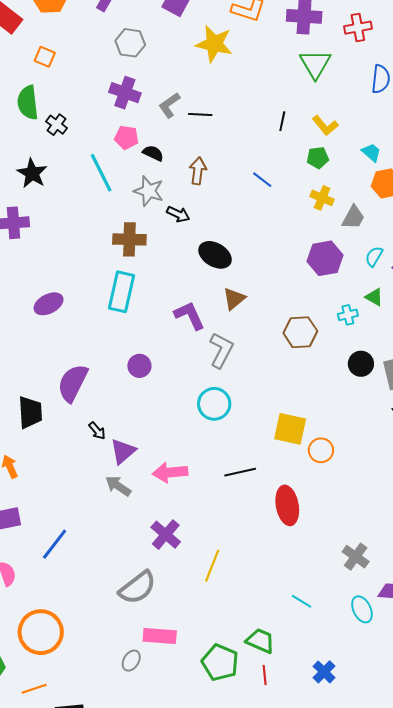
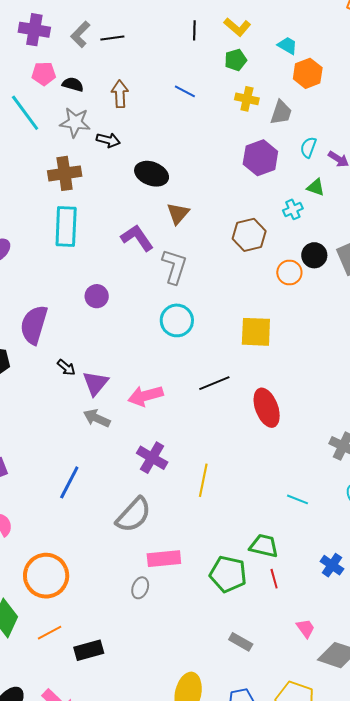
orange circle: (321, 450) -> (289, 272), moved
blue line: (55, 544) -> (69, 482), moved

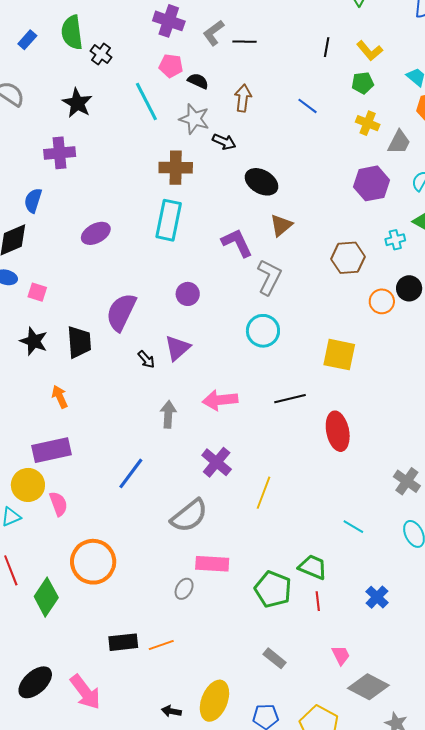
purple triangle: (95, 383) -> (177, 348), moved
gray arrow: (97, 418) -> (168, 414), turned 60
orange line: (50, 633) -> (161, 645), moved

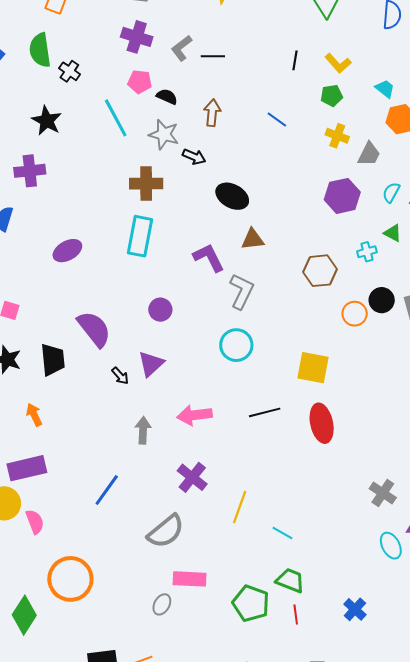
brown triangle: (281, 225) -> (253, 239), turned 35
purple semicircle: (121, 312) -> (94, 329), turned 117
red ellipse: (338, 431) -> (322, 423), moved
cyan line: (353, 527) -> (283, 533), moved

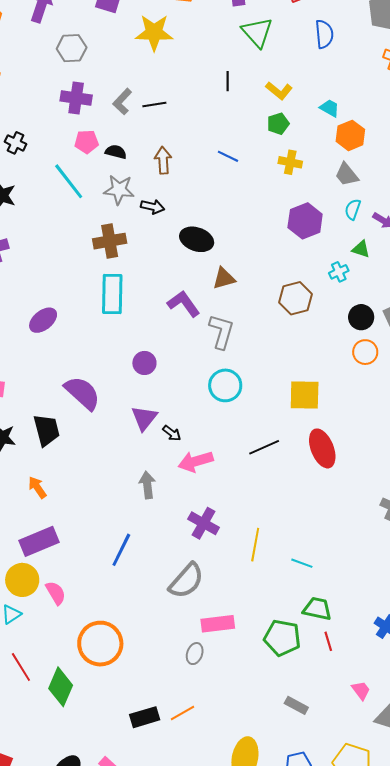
black line: (295, 60) -> (228, 81), moved
gray trapezoid: (369, 154) -> (347, 175), moved, turned 124
orange circle: (355, 314) -> (365, 352), moved
black arrow: (120, 376) -> (172, 433), moved

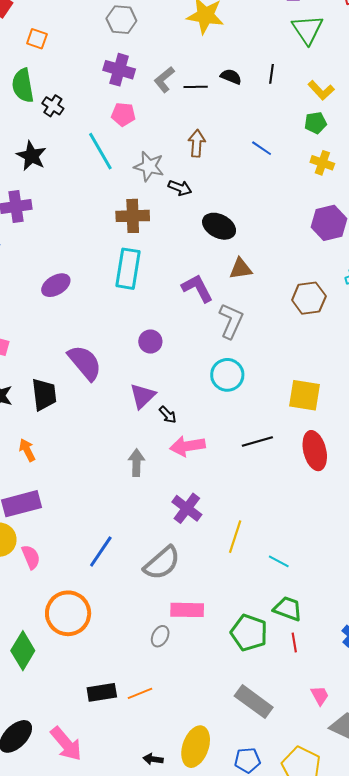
black semicircle: (116, 152) -> (231, 77), moved
blue line: (121, 550) -> (101, 551), moved
gray rectangle: (296, 705) -> (254, 702), size x1.6

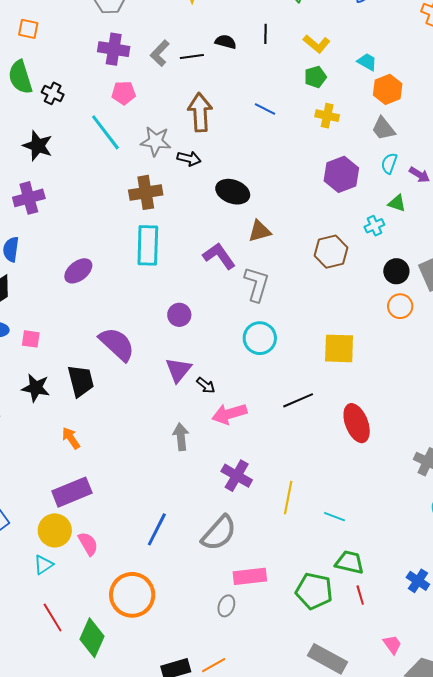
brown arrow: (197, 143) -> (200, 112), size x1.4
red ellipse: (315, 451) -> (357, 423), moved

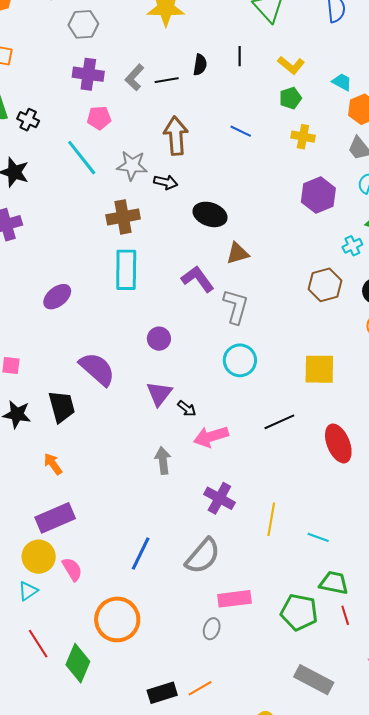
black semicircle: (226, 42) -> (200, 65), turned 85
brown hexagon: (331, 252) -> (325, 285), moved

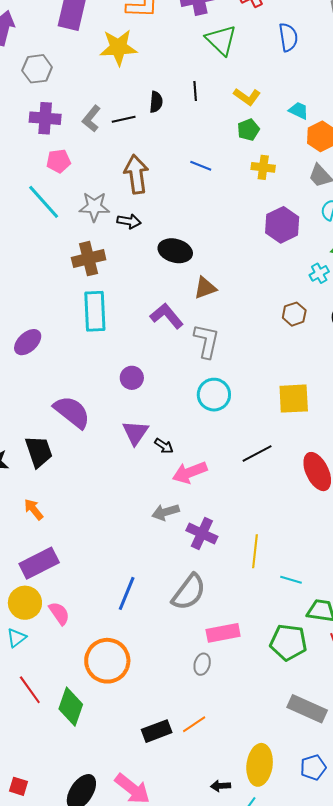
brown hexagon: (325, 285) -> (294, 314), size x0.7
gray arrow: (163, 461) -> (166, 512), moved, turned -96
cyan line: (318, 537) -> (291, 580), moved

